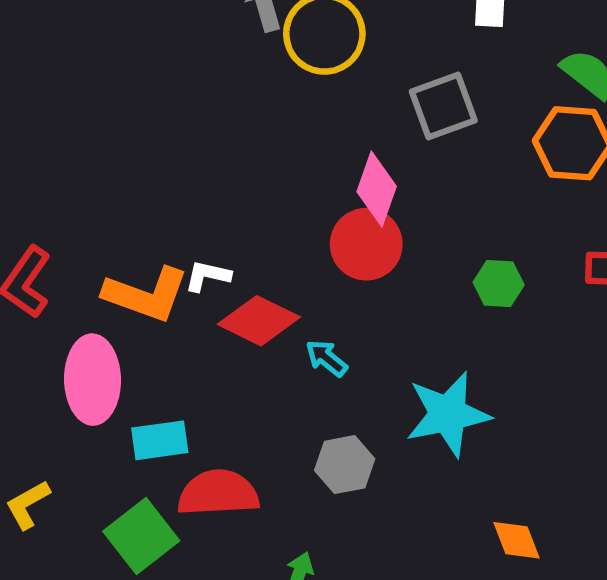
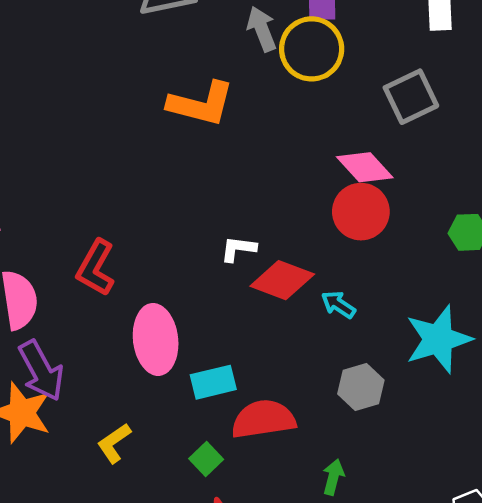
pink diamond: (377, 189) -> (365, 167), turned -56
orange L-shape: (146, 295) -> (201, 104), moved
green square: (141, 536) -> (206, 459), size x0.6

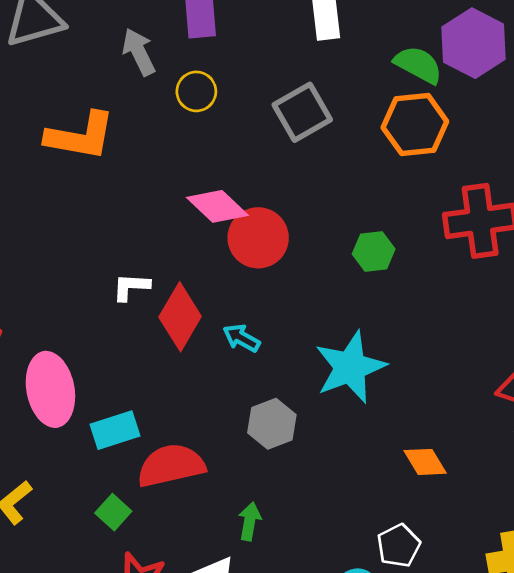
yellow circle: (312, 49) -> (196, 91), moved, size x0.6
pink diamond: (365, 167) -> (217, 206), moved
red diamond: (282, 280) -> (180, 317), turned -76

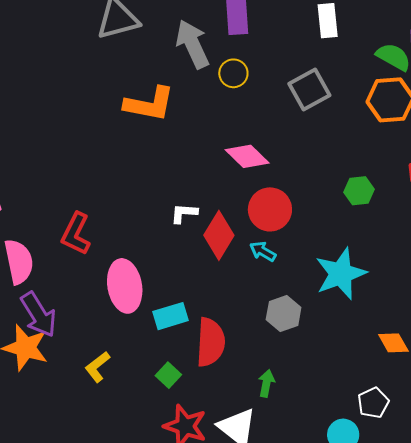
gray arrow: (139, 52) -> (193, 44), size x1.4
red circle: (258, 238) -> (270, 209), moved
red semicircle: (171, 465) -> (210, 342), turned 105

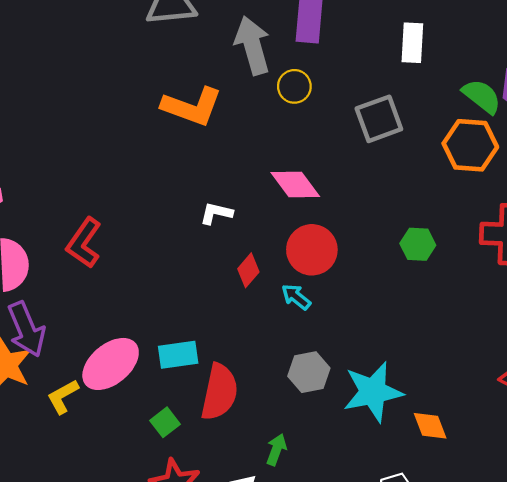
white L-shape: (184, 213) -> (216, 213), moved
red diamond: (219, 235) -> (248, 270), size x0.6
cyan star: (341, 274) -> (373, 392), moved
pink ellipse: (125, 286) -> (111, 364), moved, turned 51
yellow L-shape: (97, 367) -> (63, 396), moved

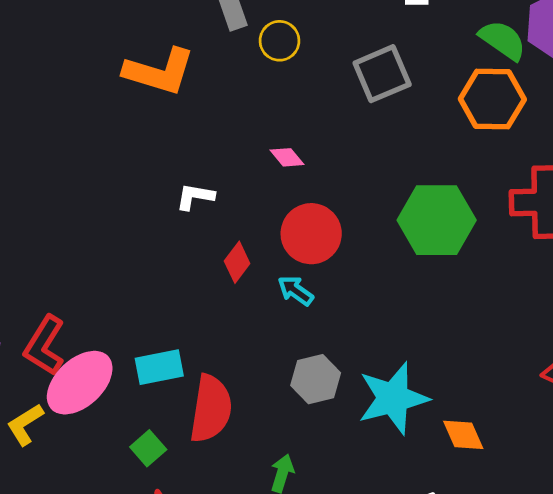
pink diamond: (295, 185) -> (287, 157), size x0.6
red L-shape: (84, 243) -> (44, 346), moved
green hexagon: (418, 244) -> (437, 220), size x1.8

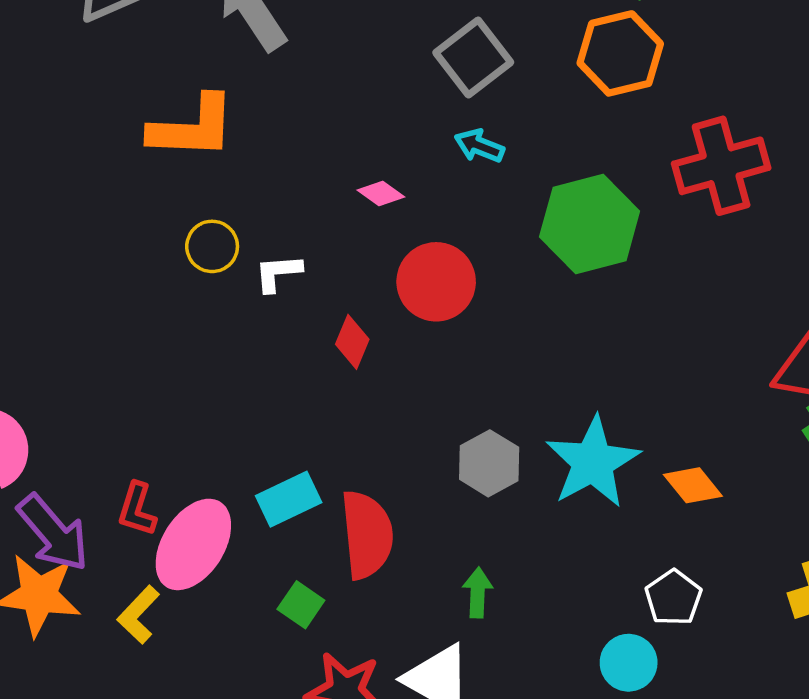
yellow circle: (279, 41) -> (212, 246), moved
cyan arrow: (295, 291) -> (479, 146), moved
red L-shape: (44, 346) -> (137, 509), size x0.7

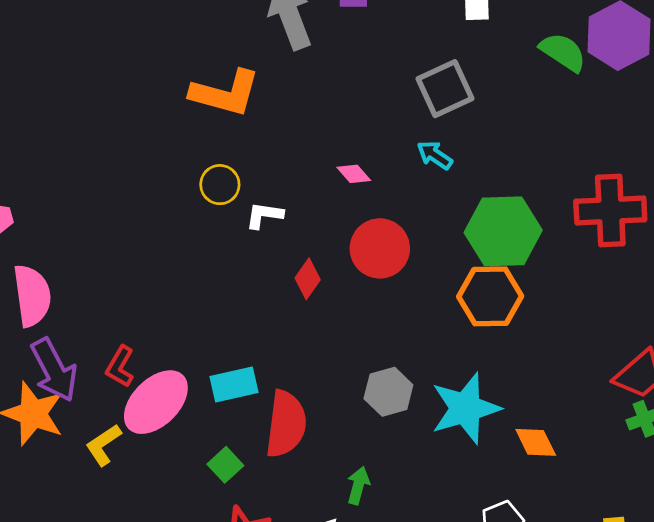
orange hexagon: (620, 53) -> (490, 296), moved

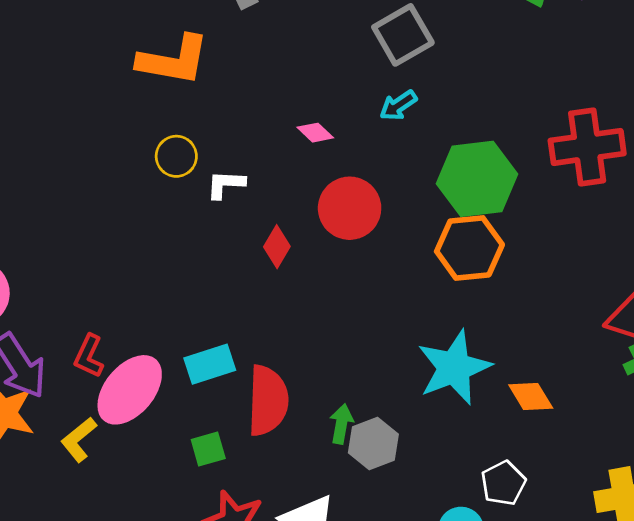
cyan arrow: (435, 155) -> (398, 105), turned -63
gray hexagon: (388, 392) -> (373, 444), moved
green square: (225, 465) -> (208, 449), turned 32
green arrow: (358, 486) -> (341, 424), moved

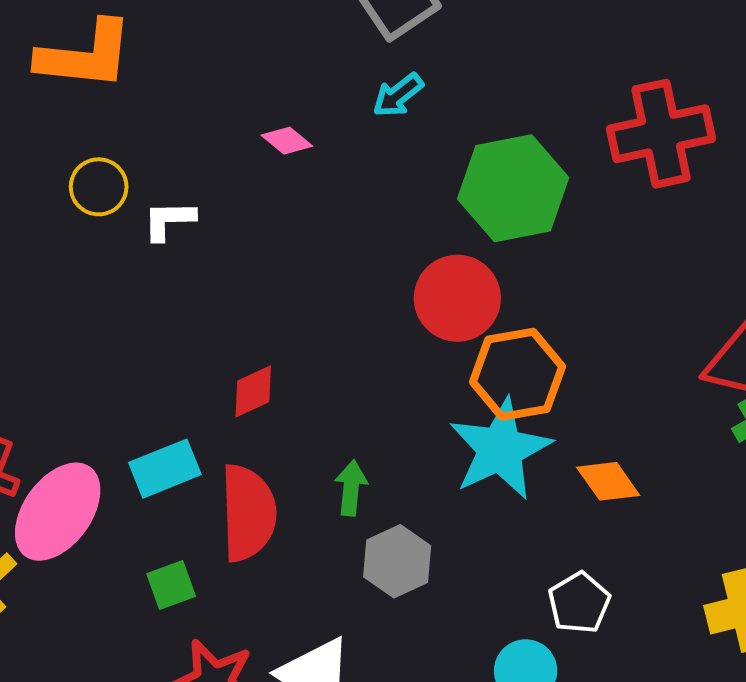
red circle: (350, 208) -> (457, 298), moved
red diamond: (277, 247) -> (253, 391), moved, turned 39
orange hexagon: (469, 248) -> (517, 374), moved
green arrow: (341, 424) -> (351, 488), moved

